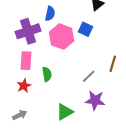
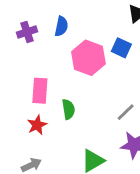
blue semicircle: (50, 14) -> (61, 26), moved
purple cross: (28, 31) -> (27, 32), moved, size x0.6

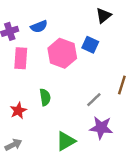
blue semicircle: (61, 26) -> (39, 26), turned 56
pink rectangle: (40, 91) -> (21, 58), moved

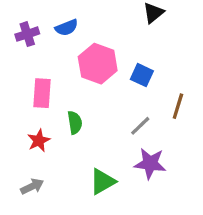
blue square: (90, 45) -> (142, 75), moved
pink rectangle: (21, 58) -> (42, 93), moved

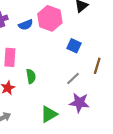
blue semicircle: (67, 28) -> (26, 25), moved
pink hexagon: (98, 64) -> (50, 18), moved

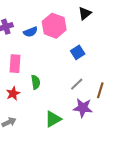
blue square: (74, 46) -> (78, 52), turned 32
brown line: (97, 66) -> (100, 90), moved

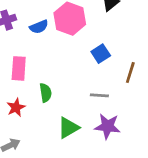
gray line: (77, 84) -> (99, 95), turned 48
brown line: (100, 90) -> (130, 73), moved
green triangle: (53, 119) -> (68, 128), moved

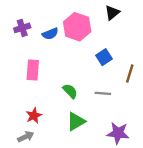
green semicircle: (46, 93) -> (70, 91), moved, turned -35
red star: (16, 107) -> (34, 116), moved
purple star: (107, 126) -> (118, 133), moved

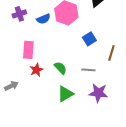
red star: (34, 116) -> (36, 70), moved
purple star: (118, 133) -> (98, 93), moved
gray arrow: (26, 137) -> (11, 86), moved

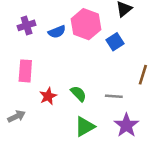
blue square: (89, 39) -> (115, 42), moved
pink rectangle: (28, 50) -> (25, 71), moved
purple star: (98, 93) -> (126, 125), turned 30

